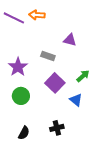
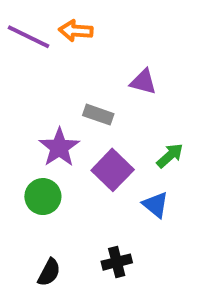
purple star: (18, 67) -> (59, 147), moved

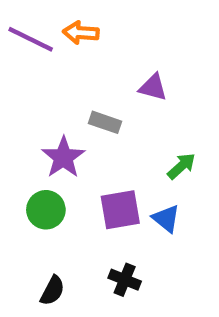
purple square: (113, 170) -> (120, 210), moved, turned 36
black cross: (117, 262) -> (125, 280), turned 36

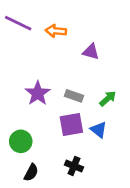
orange arrow: (81, 33) -> (56, 31), moved
gray rectangle: (105, 122) -> (74, 96), moved
green circle: (46, 210) -> (21, 141), moved

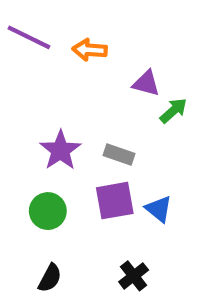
green arrow: (108, 98) -> (173, 111), moved
green circle: (21, 141) -> (48, 211), moved
black cross: (74, 166) -> (134, 276), moved, turned 30

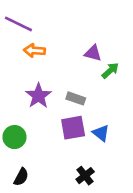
orange arrow: (90, 50) -> (34, 51), moved
green circle: (48, 211) -> (14, 137), moved
black semicircle: (50, 278) -> (21, 177), moved

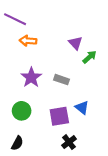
purple triangle: (93, 53) -> (75, 43), turned 32
purple square: (73, 128) -> (59, 116), moved
green circle: (14, 137) -> (22, 111), moved

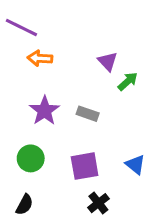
blue triangle: (82, 108) -> (135, 165), moved

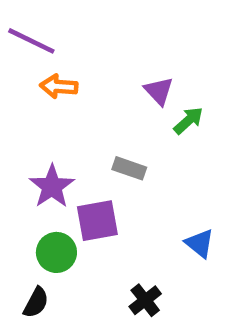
purple star: (45, 111) -> (52, 186), moved
green circle: (31, 158) -> (56, 252), moved
purple square: (85, 166) -> (97, 221), moved

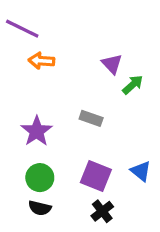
purple square: (97, 221) -> (96, 176), moved, turned 32
black semicircle: (36, 302) -> (40, 208), moved, turned 75

